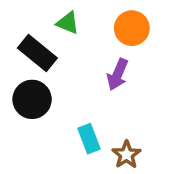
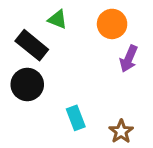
purple arrow: (118, 74) -> (129, 59), moved
brown star: (126, 155) -> (121, 131), moved

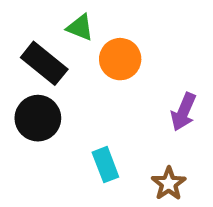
orange circle: (112, 24) -> (120, 59), moved
purple arrow: (129, 59) -> (183, 112), moved

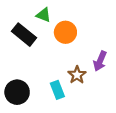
black circle: (38, 118) -> (17, 92), moved
brown star: (169, 184) -> (77, 75), moved

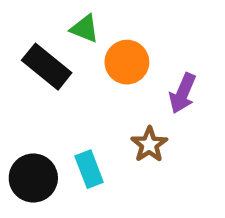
purple arrow: (100, 61) -> (183, 93), moved
cyan rectangle: (57, 90) -> (89, 169), moved

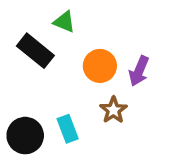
orange circle: (127, 62) -> (100, 66), moved

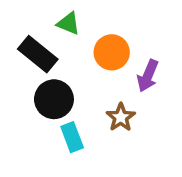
orange circle: (100, 66) -> (112, 52), moved
black circle: (25, 136) -> (54, 99), moved

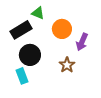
black rectangle: (38, 54) -> (21, 30), turned -70
cyan rectangle: (72, 137) -> (22, 76), moved

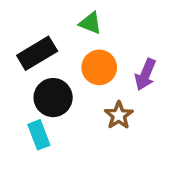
green triangle: (38, 13) -> (90, 23), moved
orange circle: (62, 29) -> (99, 67), moved

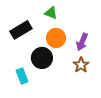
black circle: (53, 98) -> (42, 58), moved
brown star: (119, 115) -> (81, 65), moved

